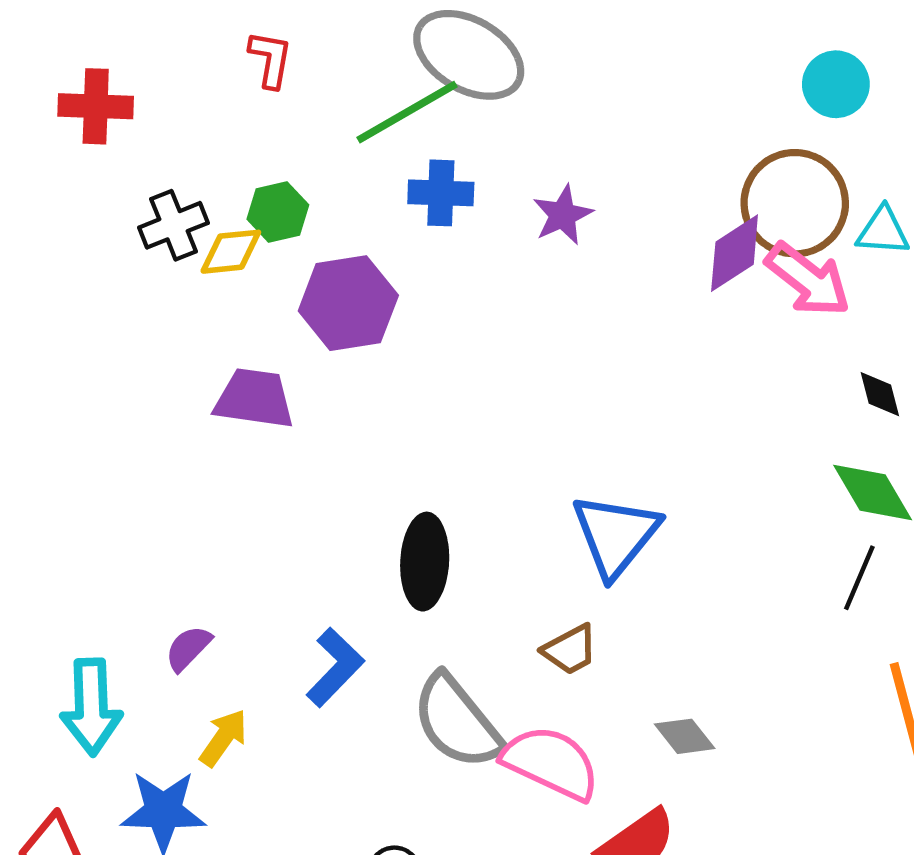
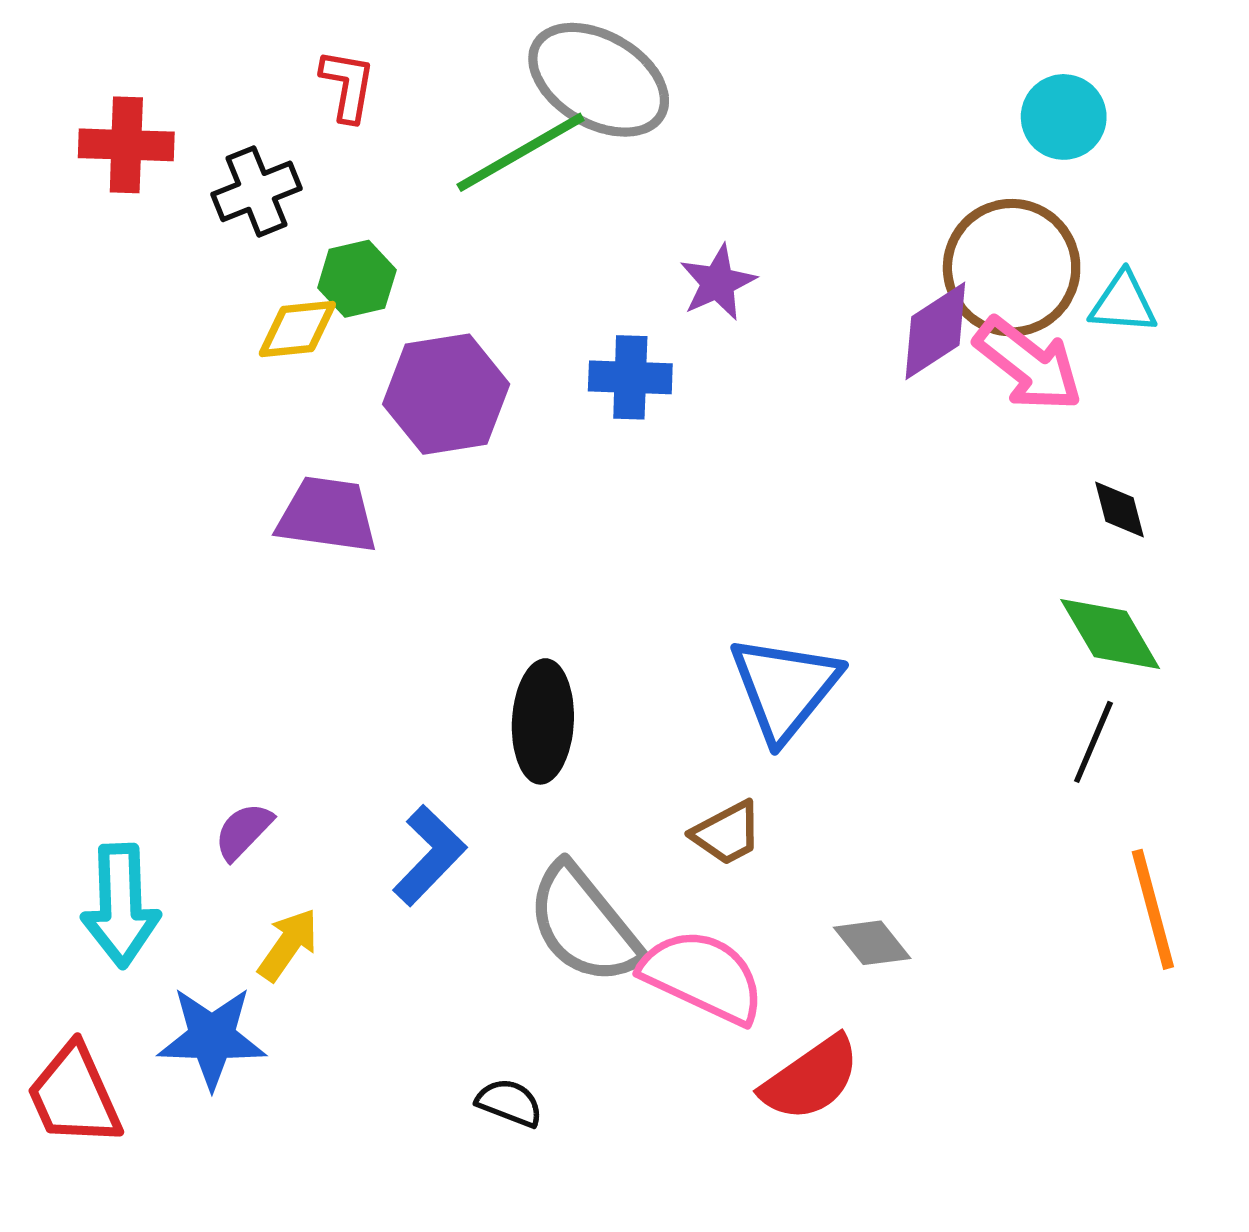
blue cross: (441, 193) -> (630, 377), moved
black cross: (174, 225) -> (256, 191), moved

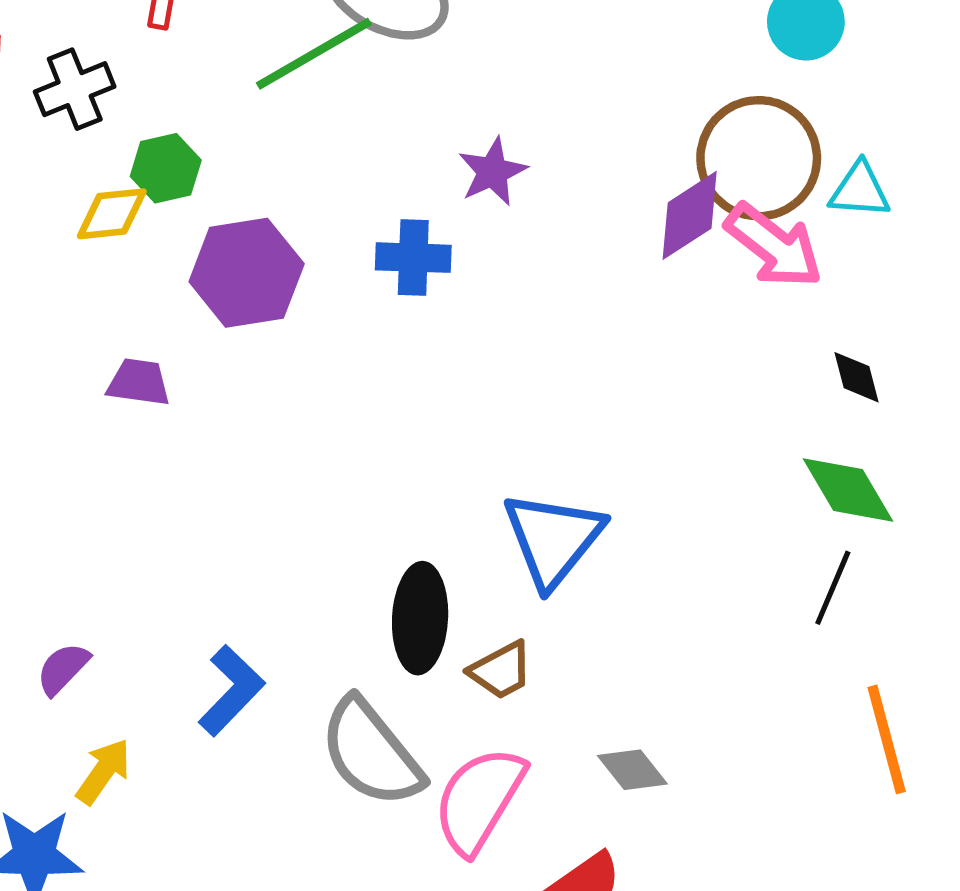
purple trapezoid: (327, 515) -> (139, 382), size x0.7
black ellipse: (543, 721) -> (420, 618), moved
pink semicircle: (703, 976) -> (479, 800), turned -84

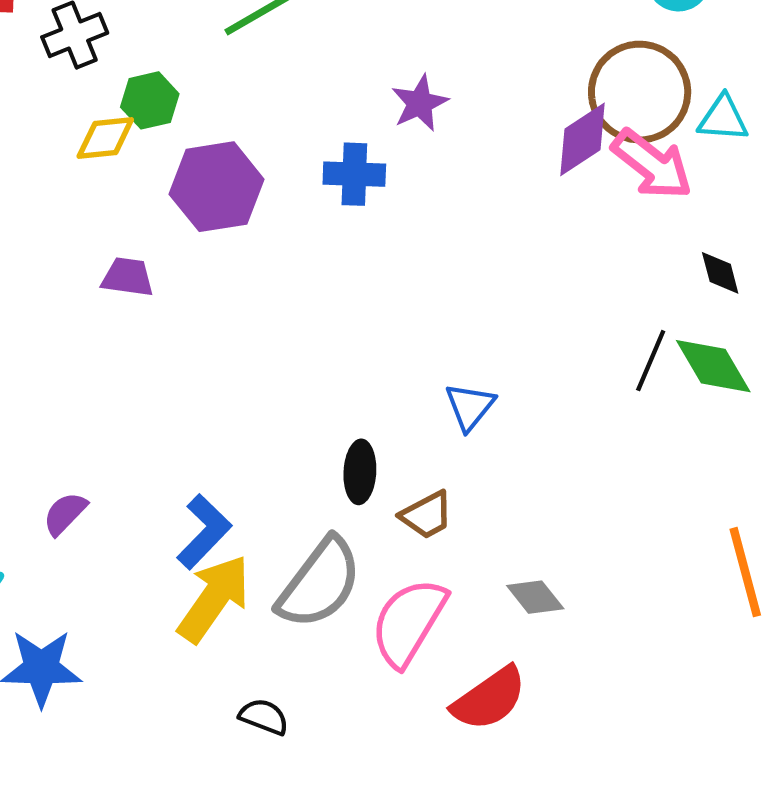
blue triangle: (553, 539) -> (470, 406), size x0.6
black line: (833, 588) -> (651, 361), moved
black ellipse: (420, 618) -> (360, 472), size x0.7
gray semicircle: (371, 753) -> (320, 583), turned -104
yellow arrow: (103, 771) -> (214, 598), moved, size x1.6

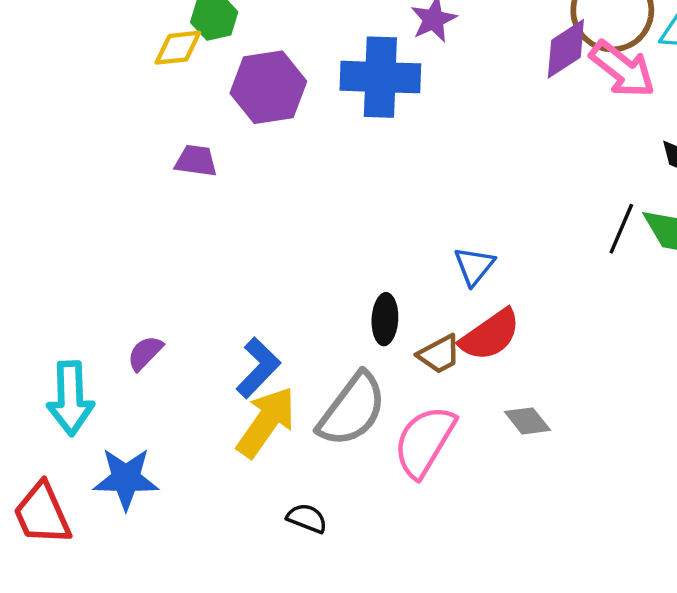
blue cross: (354, 174) -> (380, 77), size x1.6
red semicircle: (489, 699) -> (490, 335), moved

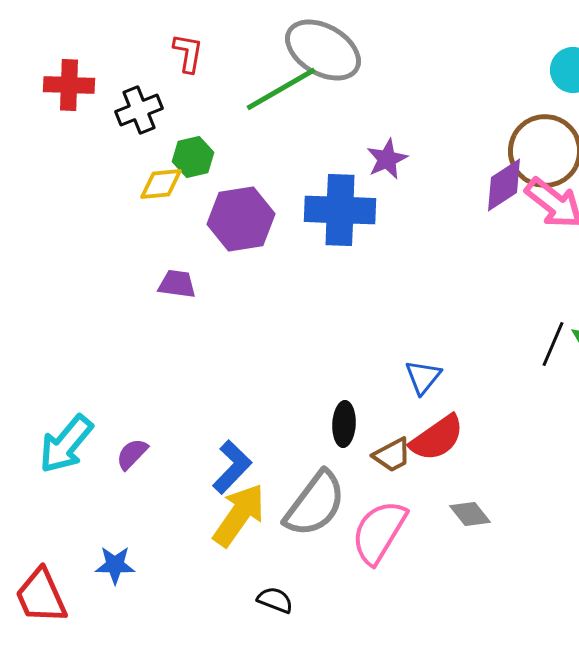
cyan arrow: (70, 398) -> (66, 444), moved, turned 42
blue star: (126, 479) -> (115, 565), size x0.7

